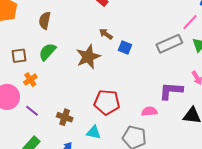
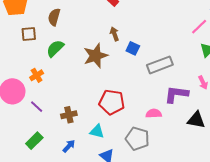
brown arrow: (106, 34) -> (114, 34), turned 32
gray rectangle: (169, 44) -> (160, 65), moved
brown square: (19, 56) -> (29, 34), moved
brown cross: (65, 117) -> (69, 115), turned -35

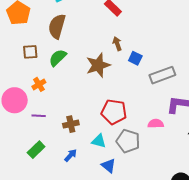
brown semicircle: (54, 17) -> (57, 26), size x1.4
brown square: (29, 34) -> (30, 52), moved
purple line: (37, 107) -> (39, 116), turned -40
gray pentagon: (137, 139) -> (128, 141), moved

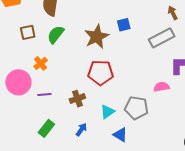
brown arrow: (117, 44) -> (173, 13), moved
blue square: (135, 58) -> (124, 25), moved, turned -32
red pentagon: (114, 112) -> (101, 73), moved
cyan triangle: (99, 141) -> (107, 112), turned -42

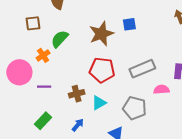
green semicircle: (56, 34) -> (60, 39), moved
gray rectangle: (162, 38) -> (142, 69), moved
cyan triangle: (107, 112) -> (99, 103), moved

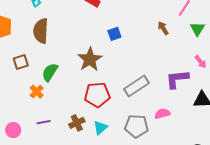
blue square: (129, 24) -> (114, 34), moved
pink circle: (19, 72) -> (13, 130), moved, size x0.6
pink semicircle: (161, 90) -> (162, 114), moved

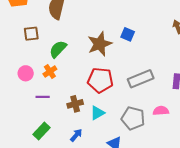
blue square: (114, 34) -> (128, 34), moved, turned 32
orange cross: (37, 92) -> (50, 71), moved
pink circle: (13, 130) -> (26, 73), moved

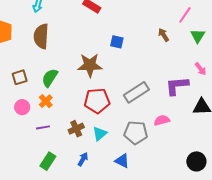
brown square: (31, 34) -> (20, 77), moved
blue square: (128, 34) -> (117, 42), moved
brown star: (100, 44) -> (90, 65), turned 30

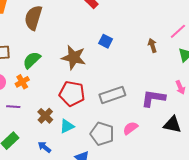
pink semicircle: (162, 120) -> (130, 128), turned -35
brown cross: (76, 129) -> (45, 116), turned -35
blue arrow: (83, 159) -> (44, 147), turned -96

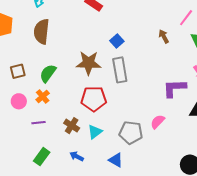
blue square: (106, 41) -> (117, 41), turned 32
gray rectangle: (112, 95) -> (120, 70), moved, turned -70

